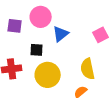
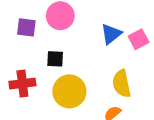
blue triangle: (61, 34) -> (111, 34), moved

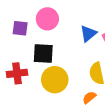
black square: (55, 59) -> (43, 53), size x1.5

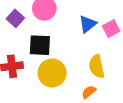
purple square: (20, 28) -> (15, 18), turned 35

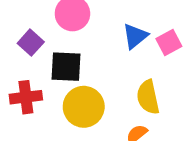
purple square: (15, 18) -> (31, 43), moved

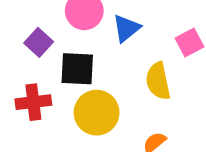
blue triangle: (135, 36) -> (126, 28), moved
yellow semicircle: (148, 97) -> (158, 81), moved

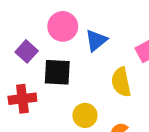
yellow circle: (97, 113) -> (85, 115), moved, size x0.7

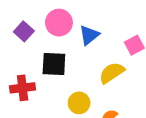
purple square: (27, 51) -> (24, 31), moved
yellow semicircle: (121, 82) -> (112, 73), turned 68

